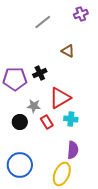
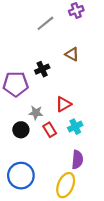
purple cross: (81, 14) -> (76, 11), moved
black cross: (40, 73) -> (42, 69), moved
red triangle: (60, 98) -> (63, 104), size x0.7
cyan cross: (71, 119) -> (75, 127), turned -32

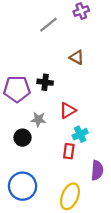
black cross: (42, 69) -> (45, 82), moved, turned 32
red rectangle: (50, 130) -> (69, 151), moved, turned 40
purple semicircle: (77, 160) -> (97, 170), moved

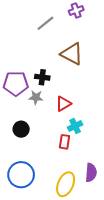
brown triangle: (77, 57) -> (72, 54), size x1.6
gray star: (38, 119) -> (36, 97), moved
purple semicircle: (97, 170) -> (91, 173), moved

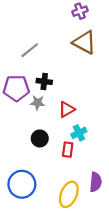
gray line: (45, 23) -> (30, 50), moved
brown triangle: (72, 54) -> (84, 42), moved
black circle: (21, 129) -> (40, 138), moved

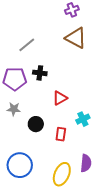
gray star: (38, 103) -> (14, 109), moved
cyan cross: (79, 133) -> (83, 119), moved

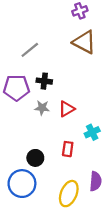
gray star: (14, 109) -> (42, 108), moved
black circle: (36, 124) -> (35, 158), moved

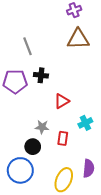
brown triangle: (84, 42) -> (78, 39), turned -30
gray line: (30, 50) -> (28, 46), turned -72
gray star: (42, 108) -> (42, 127), moved

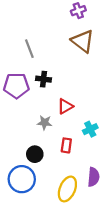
brown triangle: (78, 39) -> (83, 41), turned 40
gray star: (42, 127) -> (45, 123), moved

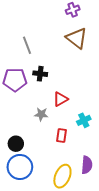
black circle: (35, 154) -> (16, 144), moved

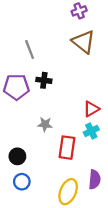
red triangle: (60, 99) -> (91, 109), moved
red rectangle: (61, 136) -> (67, 148), size x1.5
blue circle: (20, 167) -> (22, 182), size x0.6

